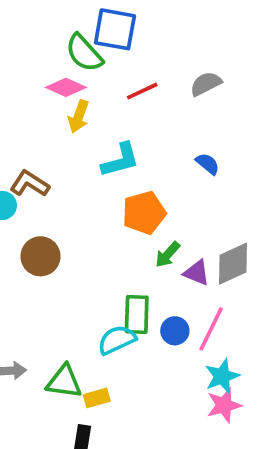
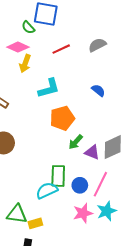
green semicircle: (84, 53) -> (28, 27), size x0.6
pink star: (224, 405) -> (83, 213), moved

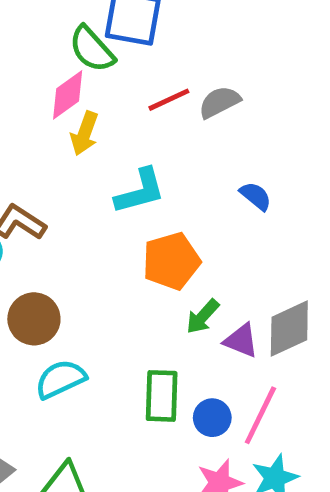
green semicircle: (28, 27) -> (92, 49), size x1.5
gray semicircle: (97, 45) -> (219, 102), moved
pink diamond: (18, 47) -> (68, 95), turned -60
cyan semicircle: (47, 190) -> (60, 379), moved

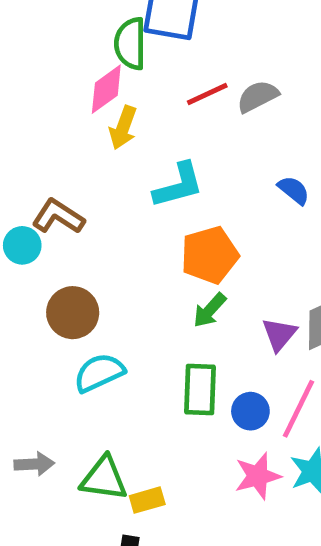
green semicircle: (92, 49) -> (130, 44), turned 42
green arrow: (203, 316) -> (210, 310), moved
purple triangle: (241, 341) -> (279, 334), turned 48

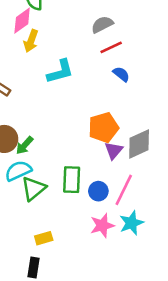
red line: (207, 94) -> (111, 47), moved
orange pentagon: (210, 255) -> (103, 128), moved
green arrow: (210, 310) -> (25, 145), moved
green triangle: (104, 478) -> (33, 189), moved, turned -48

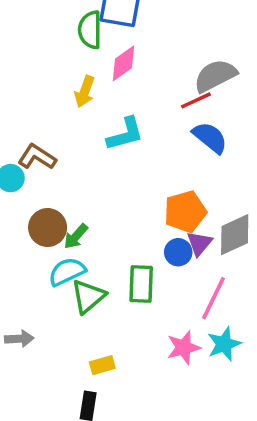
pink diamond: (22, 21) -> (123, 63), moved
gray semicircle: (102, 24) -> (215, 76), moved, size x1.4
blue semicircle: (121, 74) -> (210, 137), size x1.5
blue circle: (98, 191) -> (178, 252), moved

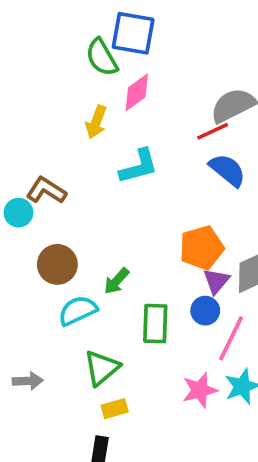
green semicircle: (90, 30) -> (102, 57), turned -30
green arrow: (76, 236) -> (116, 281), moved
blue circle: (178, 252) -> (205, 311), moved
green triangle: (88, 296) -> (102, 368), moved

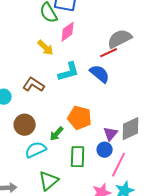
yellow arrow: (96, 122) -> (46, 48), turned -66
blue semicircle: (227, 170) -> (100, 74), moved
brown L-shape: (46, 190) -> (34, 85), moved
orange pentagon: (202, 248) -> (80, 118), moved, turned 30

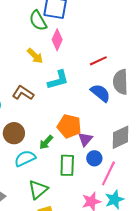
pink diamond: (68, 32) -> (57, 40), turned -30
gray semicircle: (120, 39) -> (120, 82), moved, turned -65
blue semicircle: (100, 74) -> (100, 93), moved
purple triangle: (111, 134) -> (85, 139), moved

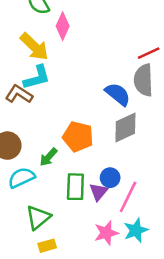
yellow arrow: (35, 56) -> (34, 47), size x1.4
red line: (98, 61) -> (149, 53), moved
cyan L-shape: (58, 80) -> (37, 77), moved
gray diamond: (120, 137) -> (125, 128), moved
purple triangle: (85, 139) -> (99, 192), moved

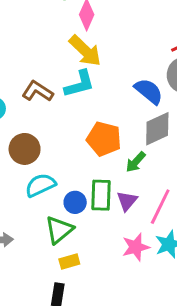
yellow arrow: (34, 47) -> (85, 51), moved
cyan L-shape: (37, 77) -> (79, 84), moved
green arrow: (48, 157) -> (136, 162), moved
blue circle: (110, 178) -> (75, 202), moved

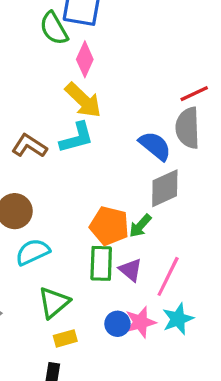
orange pentagon: (104, 139) -> (109, 226), moved
purple triangle: (127, 201) -> (131, 270), turned -30
blue circle: (75, 202) -> (117, 324), moved

